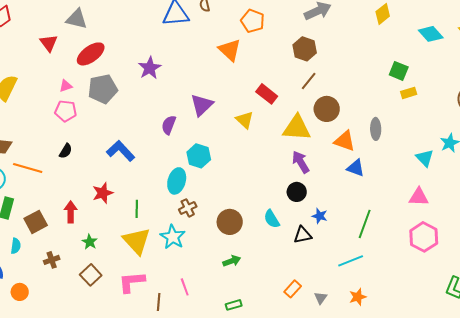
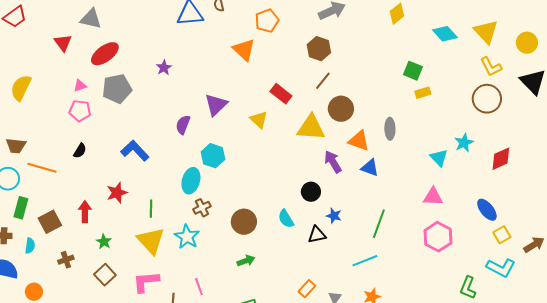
orange pentagon: (253, 21) -> (267, 21), turned 30
purple star: (150, 68) -> (164, 68), size x0.7
purple arrow: (301, 162) -> (333, 162), moved

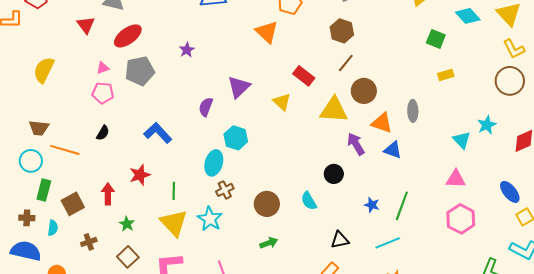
green square: (413, 71) -> (436, 39), moved
blue star: (334, 216) -> (372, 205), moved
black triangle: (317, 235) -> (340, 240), moved

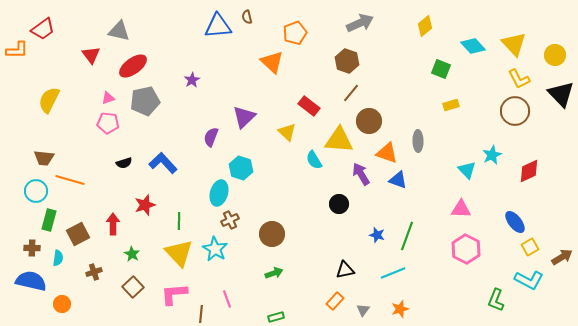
black semicircle: (103, 133) -> (124, 163), moved, turned 42
cyan semicircle: (309, 201) -> (314, 160), moved

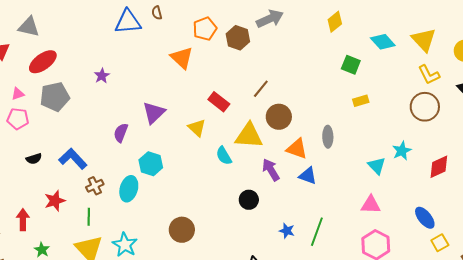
brown hexagon: (347, 61) -> (238, 38), moved
brown cross: (230, 220) -> (95, 186), moved

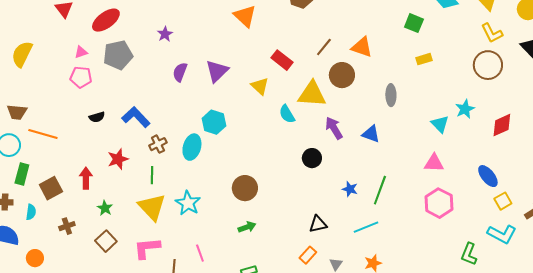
purple semicircle: (121, 133) -> (180, 72), moved
orange triangle: (297, 149) -> (362, 47), moved

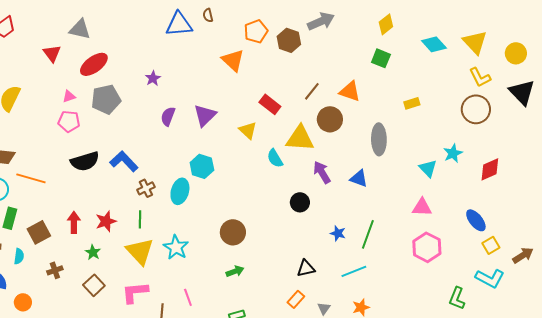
green square: (414, 23) -> (381, 58), moved
gray ellipse: (391, 95) -> (379, 139), size x1.4
black semicircle: (97, 117) -> (85, 161), size x1.8
red star: (118, 159) -> (106, 221), moved

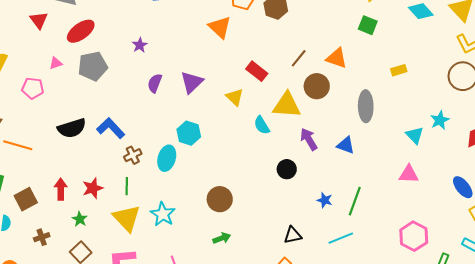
pink pentagon: (69, 121) -> (33, 88), moved
pink hexagon: (427, 247) -> (414, 236), moved

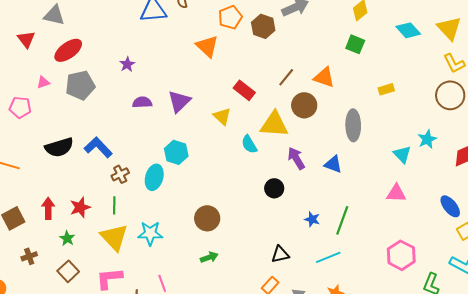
purple semicircle: (155, 83) -> (142, 102), turned 66
cyan star: (163, 214) -> (150, 233), turned -30

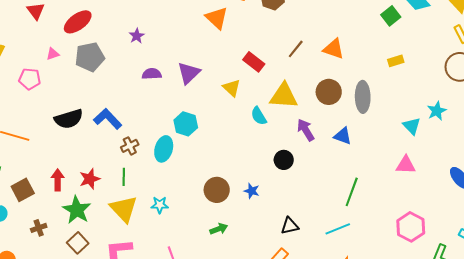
green square: (355, 44) -> (391, 16), moved, turned 30
brown circle: (304, 105) -> (329, 92), moved
blue star: (312, 219) -> (252, 191), moved
cyan star: (150, 233) -> (160, 205), size x0.7
green star: (67, 238) -> (77, 210), size x1.8

